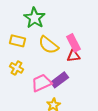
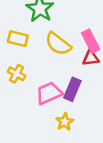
purple rectangle: (60, 80) -> (72, 89), turned -30

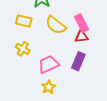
purple rectangle: (72, 89) -> (78, 61), moved
yellow star: (65, 122) -> (48, 87), moved

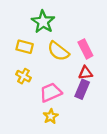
red triangle: (81, 36) -> (85, 73), moved

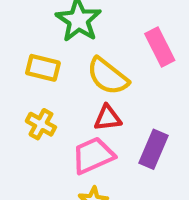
pink rectangle: (85, 49) -> (160, 47), moved
red triangle: (85, 73) -> (108, 118), moved

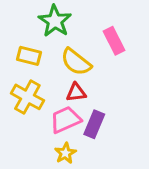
yellow cross: (41, 124) -> (27, 97), size x1.5
purple rectangle: (154, 149) -> (94, 124), moved

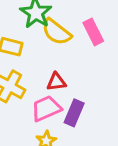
yellow semicircle: (76, 62) -> (56, 32), moved

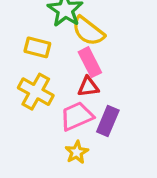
pink rectangle: (93, 32) -> (90, 62), moved

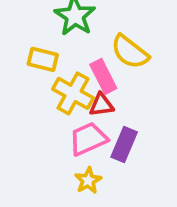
yellow semicircle: (88, 31) -> (130, 52), moved
yellow cross: (36, 92) -> (73, 93), moved

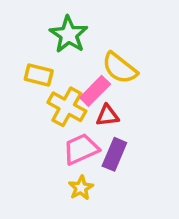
pink rectangle: (103, 76) -> (95, 91), turned 72
red triangle: (101, 105) -> (107, 116), moved

